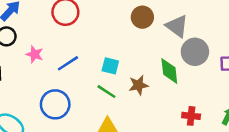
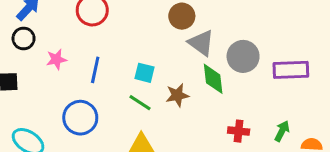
gray triangle: (177, 26) -> (201, 43), moved
pink star: (35, 54) -> (56, 59), turned -30
blue line: (68, 63) -> (95, 70), turned -45

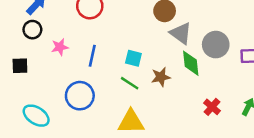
red cross: (239, 131) -> (212, 107), turned 35

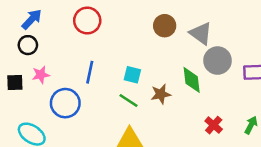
gray triangle: (181, 33) -> (201, 33), moved
pink star: (60, 47) -> (41, 75), moved
blue circle: (80, 96) -> (65, 103), moved

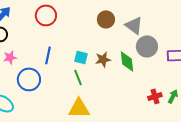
brown star: (161, 94) -> (103, 59), moved
green line: (128, 101) -> (78, 77), turned 35
red cross: (214, 125) -> (155, 96), moved, turned 32

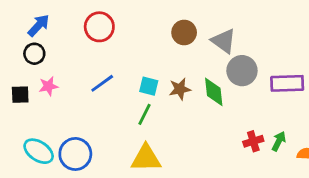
blue line: (48, 55) -> (102, 83), turned 42
green line: (78, 77) -> (145, 114), turned 49
blue circle: (29, 79) -> (75, 154), moved

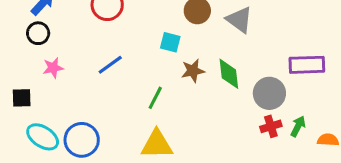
gray circle: (242, 71) -> (269, 93), moved
cyan square: (149, 86) -> (170, 42), moved
black square: (20, 95) -> (22, 98), moved

